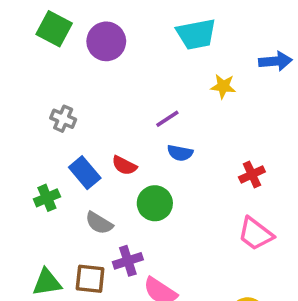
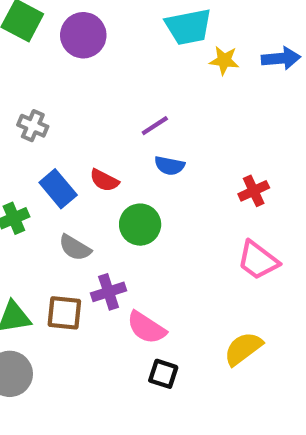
yellow star: (223, 86) -> (224, 60), moved

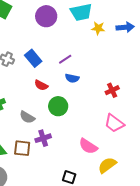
purple circle: (83, 35) -> (46, 16), moved
blue rectangle: (58, 189) -> (33, 58), moved
pink semicircle: (146, 328) -> (88, 146), moved

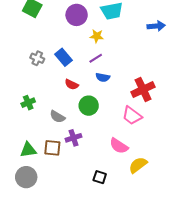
yellow star: (98, 28) -> (97, 36), moved
red cross: (112, 90) -> (143, 89), size x1.6
pink trapezoid: (114, 123) -> (132, 116), moved

